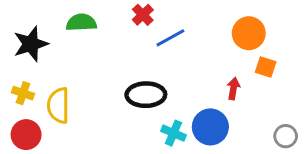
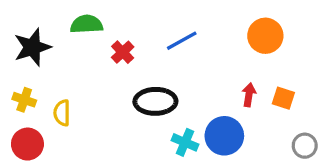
red cross: (143, 15) -> (123, 52), moved
orange square: (266, 67) -> (283, 98), moved
yellow semicircle: (58, 105) -> (62, 113), size x0.7

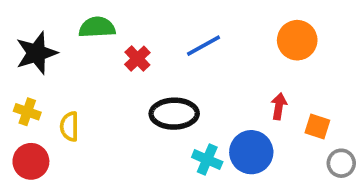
orange square: (283, 98) -> (317, 126), moved

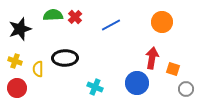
red cross: (137, 59) -> (75, 17), moved
red arrow: (279, 106) -> (152, 58), size x1.5
black ellipse: (174, 114) -> (65, 58), moved
cyan cross: (207, 160) -> (95, 87), moved

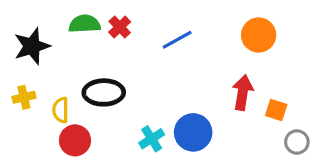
yellow cross: (15, 61) -> (24, 97), turned -32
blue circle: (137, 83) -> (193, 132), moved
cyan cross: (95, 87) -> (152, 139), turned 35
red circle: (17, 88) -> (75, 140), moved

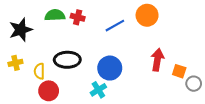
red cross: (120, 27) -> (78, 17), turned -32
orange circle: (259, 35) -> (147, 15), moved
blue circle: (193, 132) -> (110, 68), moved
gray circle: (297, 142) -> (194, 84), moved

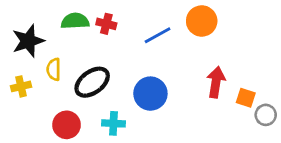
black ellipse: (67, 60) -> (92, 82), turned -35
yellow semicircle: (39, 71) -> (54, 69), moved
cyan cross: (98, 90) -> (113, 123), moved, turned 35

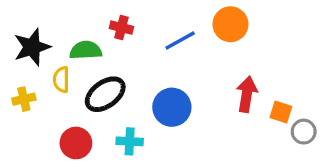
green semicircle: (75, 21) -> (86, 50), moved

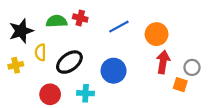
orange circle: (230, 24) -> (157, 34), moved
green semicircle: (86, 50) -> (57, 21), moved
orange square: (281, 112) -> (180, 85), moved
gray circle: (304, 132) -> (192, 67), moved

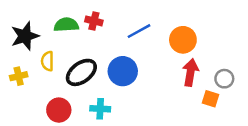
blue circle: (114, 71) -> (123, 71), moved

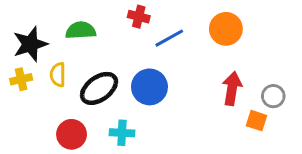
red cross: (94, 21) -> (139, 17), moved
orange circle: (183, 40) -> (226, 29), moved
yellow cross: (19, 76) -> (21, 79), moved

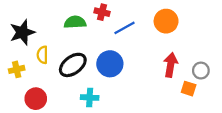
green semicircle: (81, 30) -> (75, 22), moved
yellow cross: (21, 79) -> (17, 69), moved
red circle: (72, 134) -> (36, 99), moved

